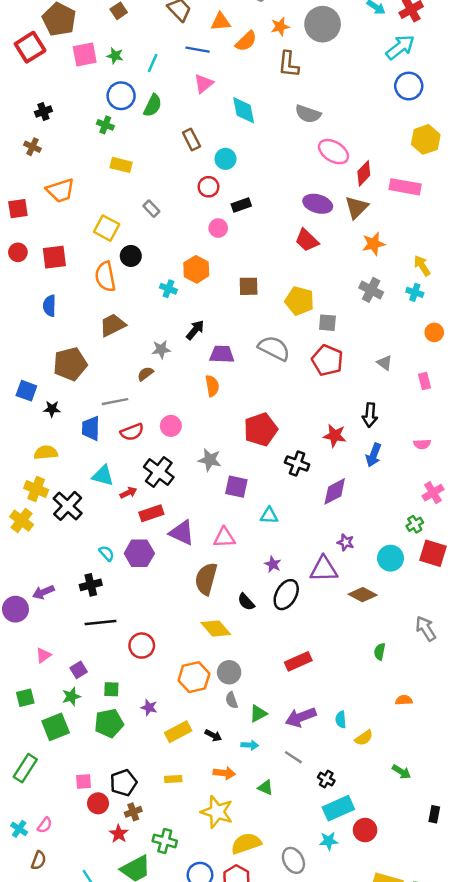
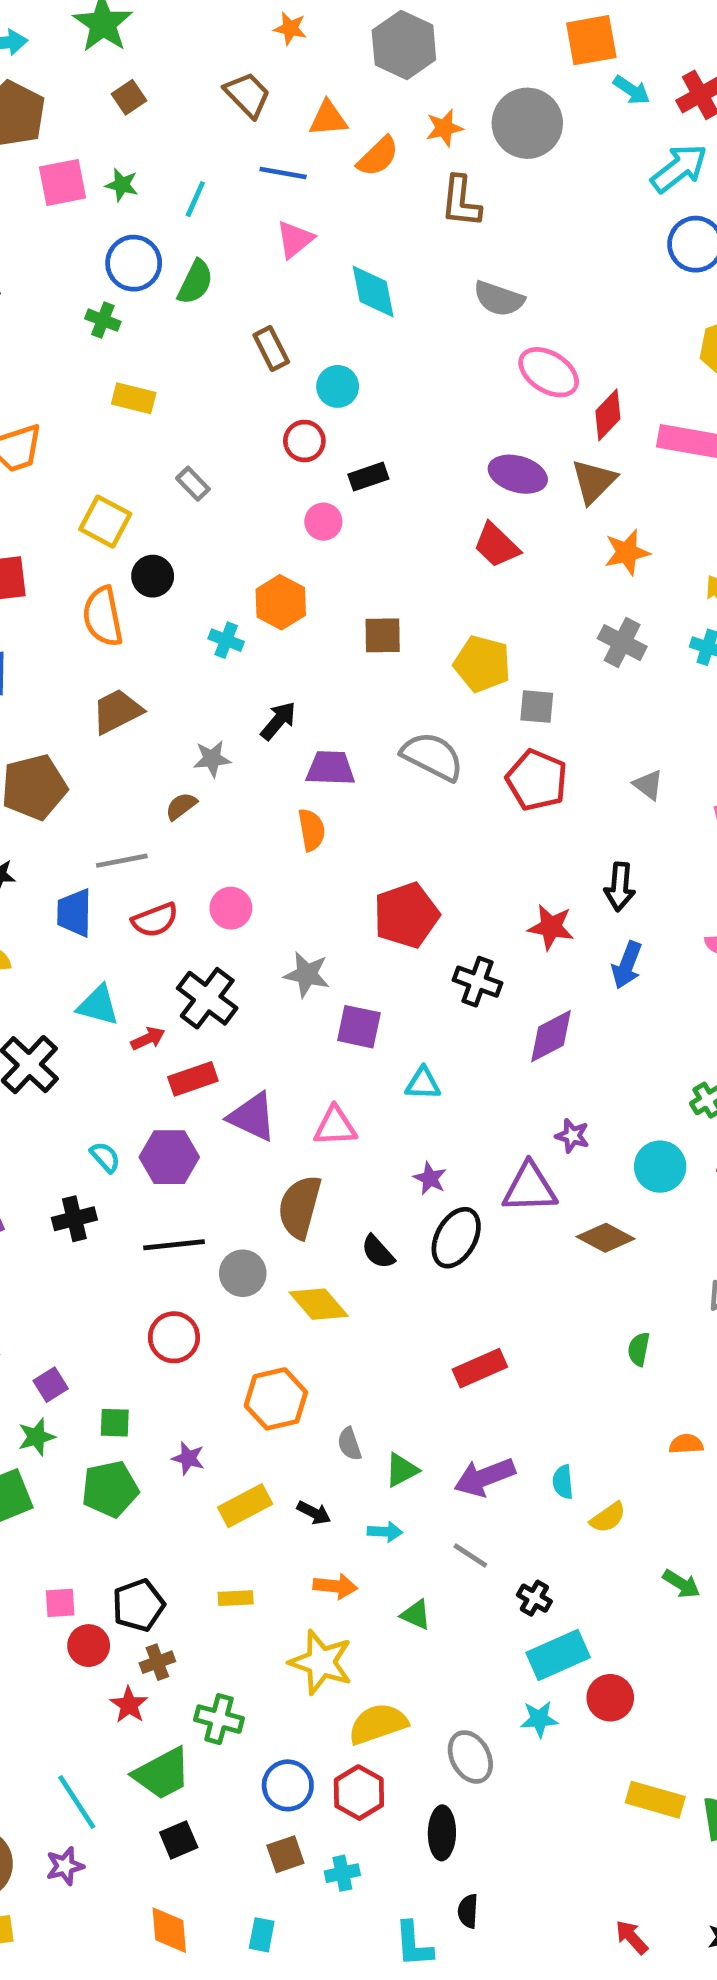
black line: (100, 622) -> (174, 1245), moved
gray circle: (229, 672) -> (243, 1273), moved

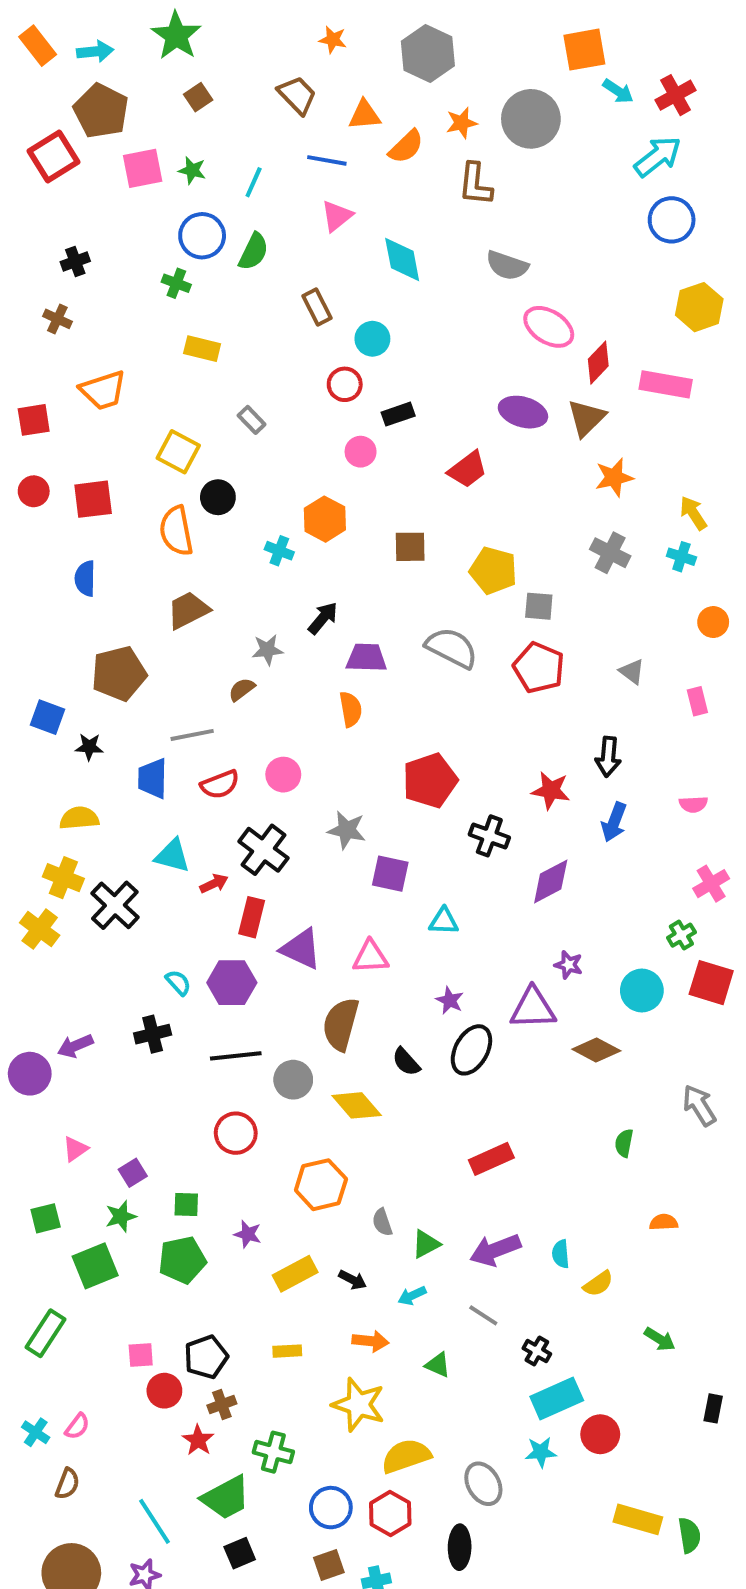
red trapezoid: (496, 545) -> (468, 469), moved, turned -81
red rectangle: (193, 1079) -> (252, 917), turned -57
cyan arrow: (385, 1532) -> (412, 1296), turned 152

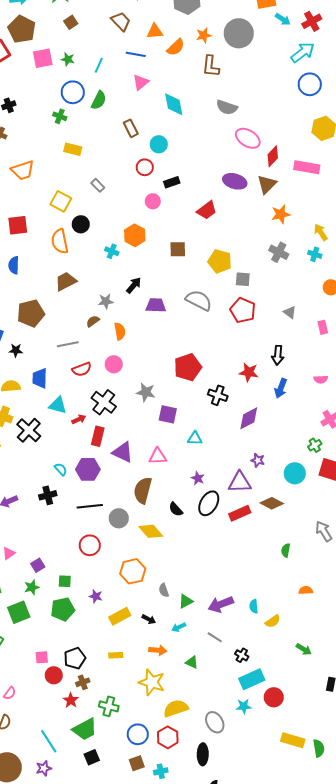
orange semicircle: (351, 709) -> (120, 331), moved
blue trapezoid: (153, 779) -> (40, 378), moved
red rectangle: (491, 1159) -> (240, 513), moved

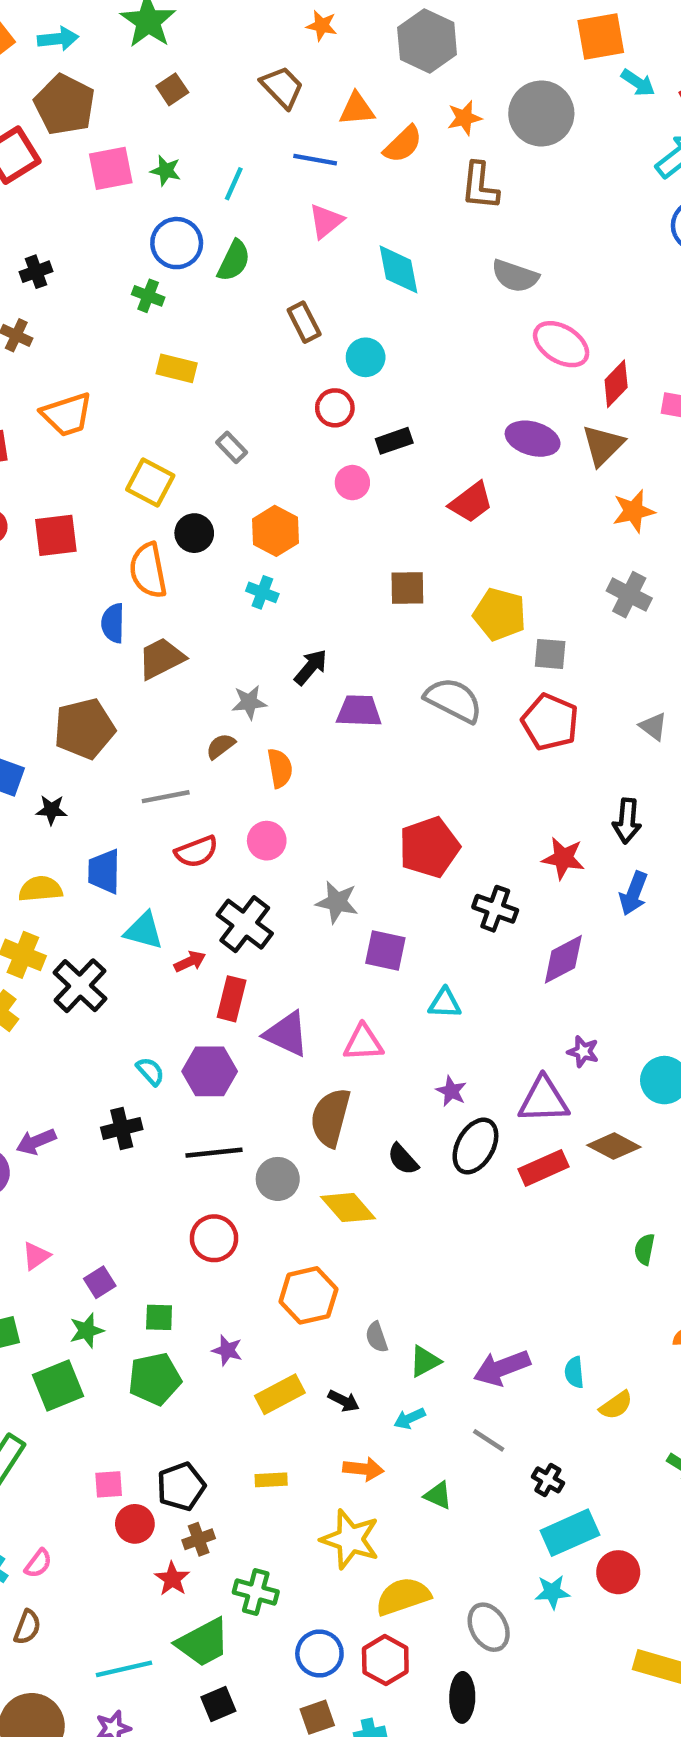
orange hexagon: (135, 235) -> (276, 531), moved
blue semicircle: (14, 265) -> (113, 623), moved
cyan line: (49, 741) -> (124, 1669), turned -70

